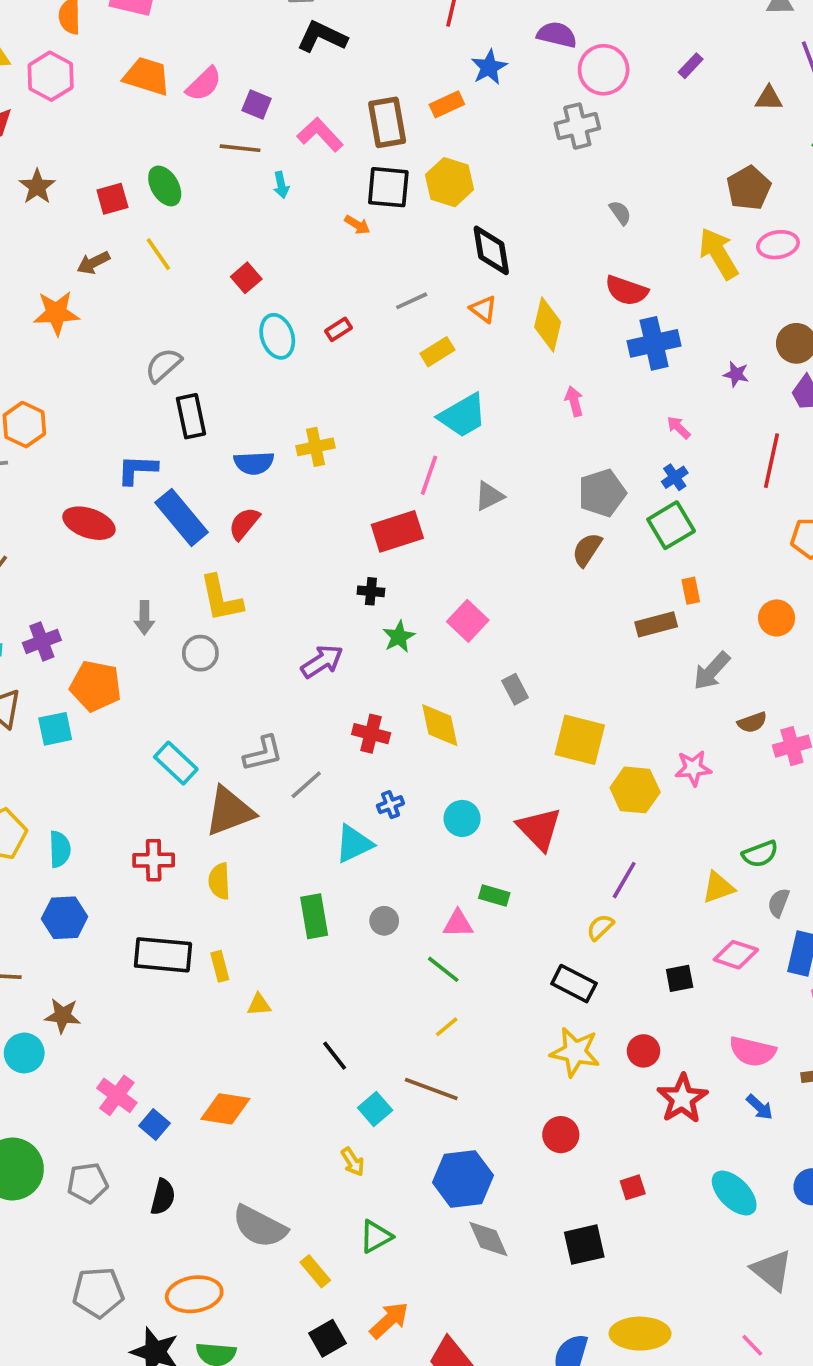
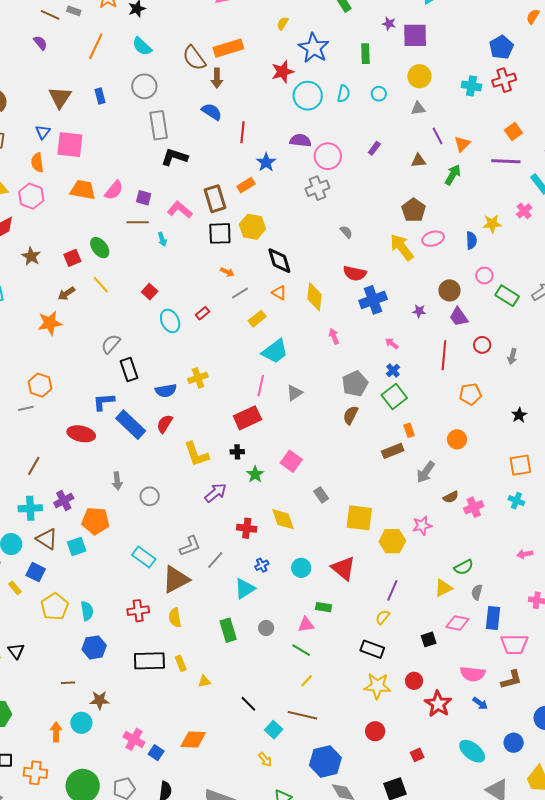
orange arrow: (357, 225) -> (227, 272), moved
yellow L-shape: (221, 598) -> (196, 454), moved

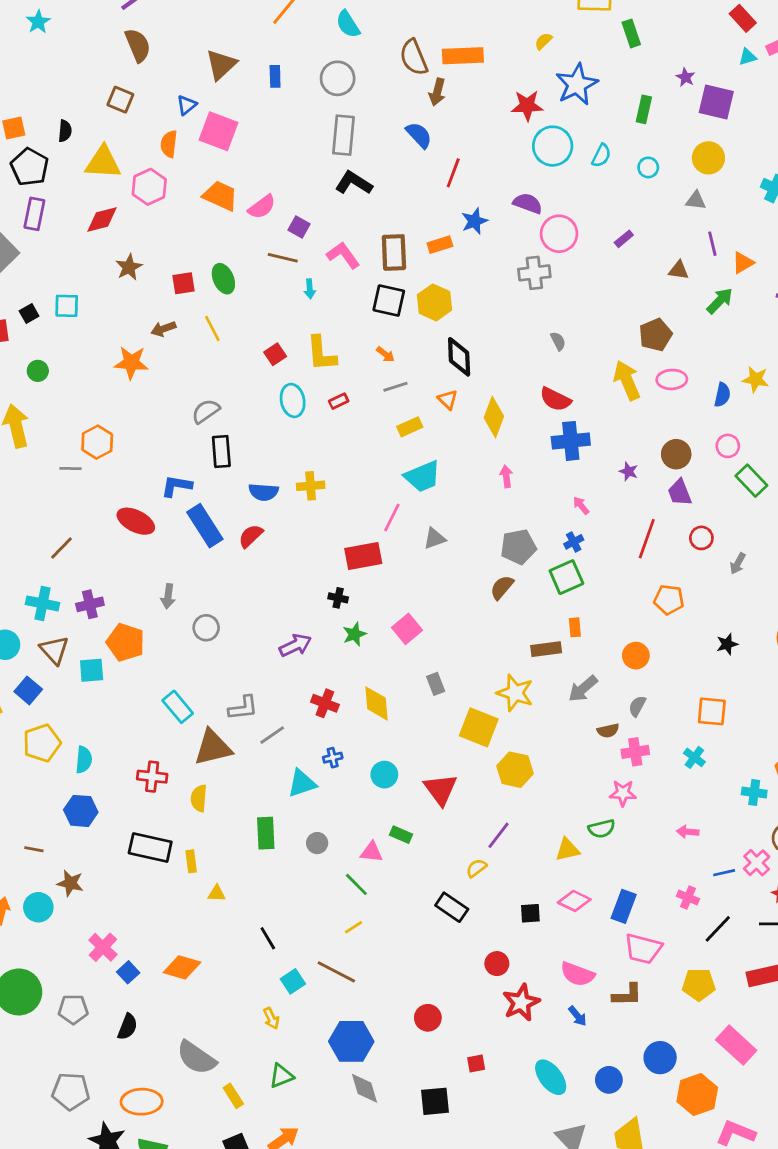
yellow L-shape: (196, 454) -> (321, 354), moved
pink star: (422, 526) -> (623, 793), moved
gray semicircle: (477, 592) -> (637, 706), moved
yellow star: (377, 686) -> (515, 693), moved

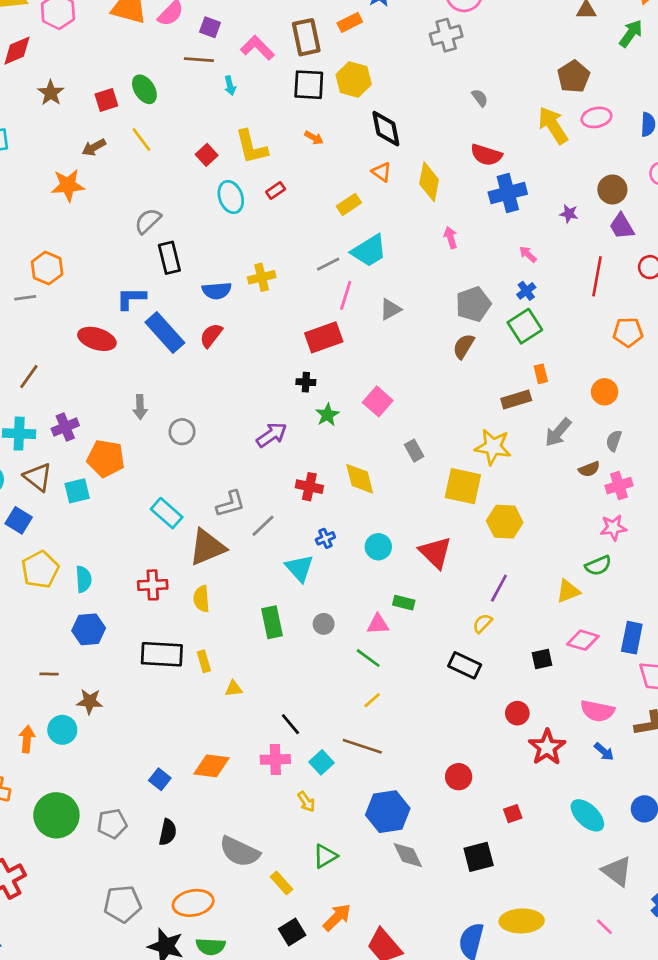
gray line: (395, 387) -> (328, 264), moved
cyan triangle: (302, 783) -> (299, 568), turned -44
pink cross: (103, 947) -> (275, 759), moved, turned -36

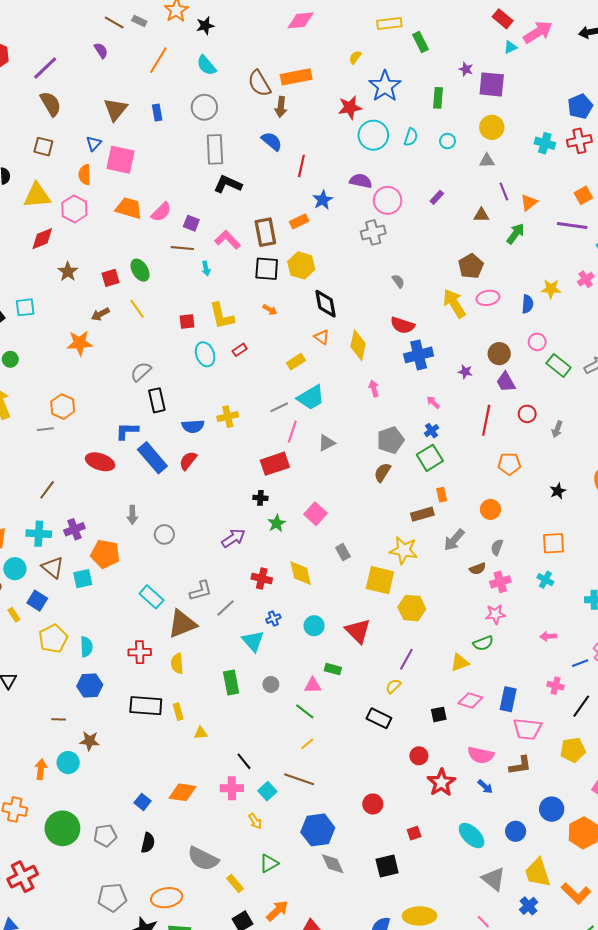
red square: (207, 155) -> (187, 321), turned 35

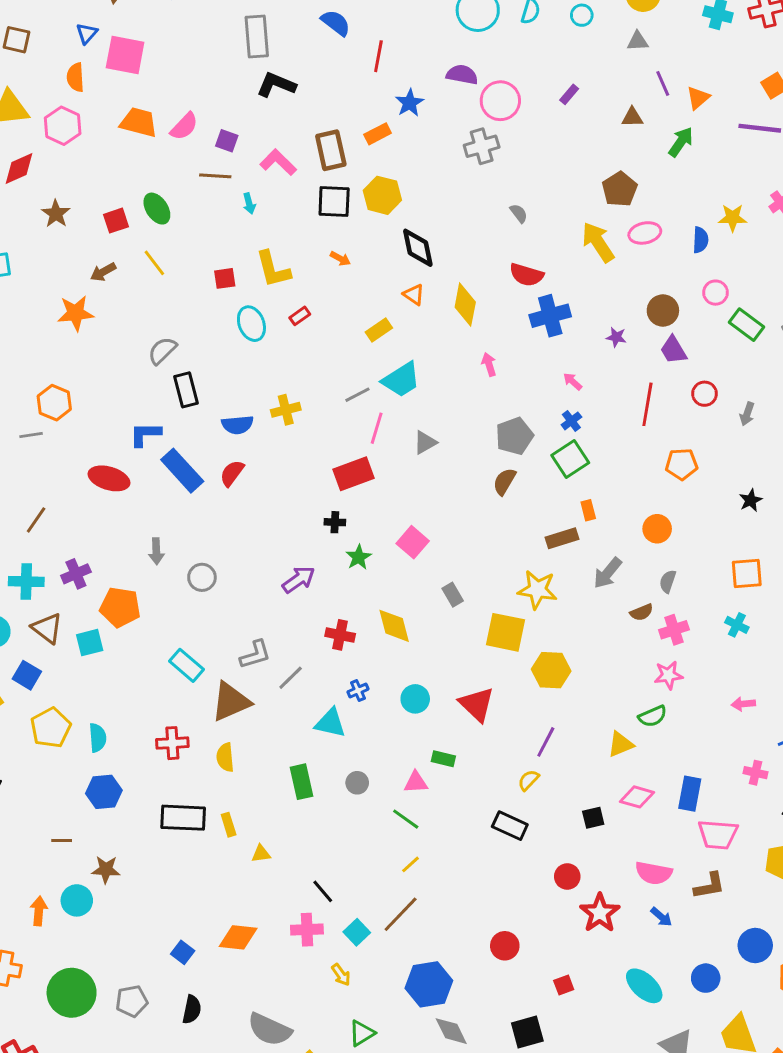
cyan triangle: (253, 641) -> (330, 723), turned -35
brown line: (299, 779) -> (401, 914), turned -64

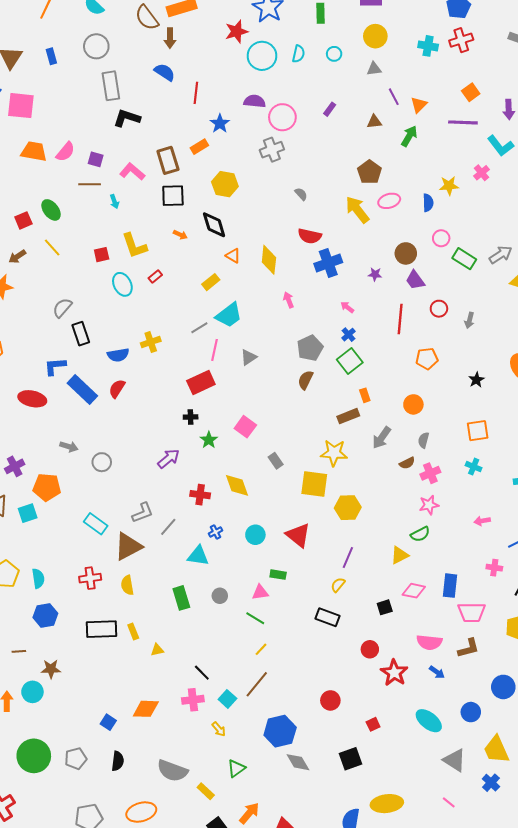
yellow hexagon: (382, 195) -> (225, 184), moved
black diamond: (418, 248) -> (214, 225), moved
gray arrow: (156, 551) -> (69, 447), turned -66

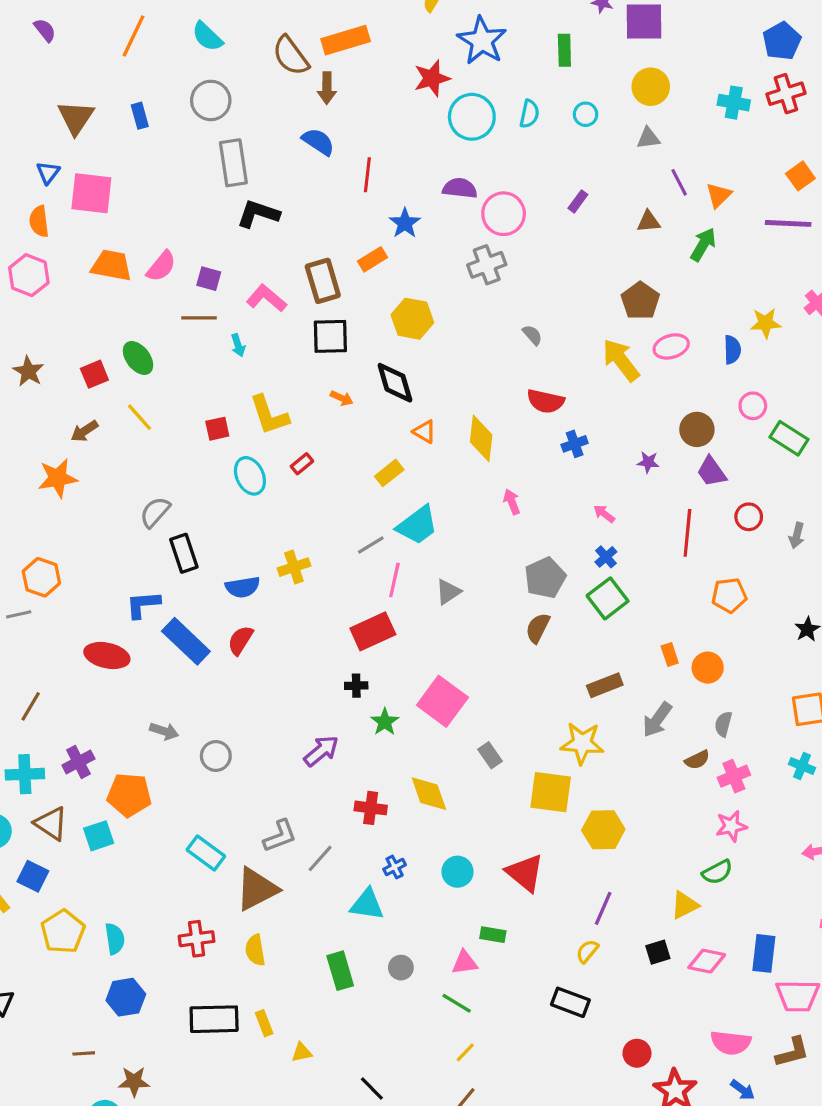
blue cross: (328, 263) -> (575, 444), size x0.6
orange rectangle: (365, 395) -> (670, 655), moved
pink square: (245, 427) -> (442, 701), size x1.4
black square: (385, 607) -> (658, 952), moved

